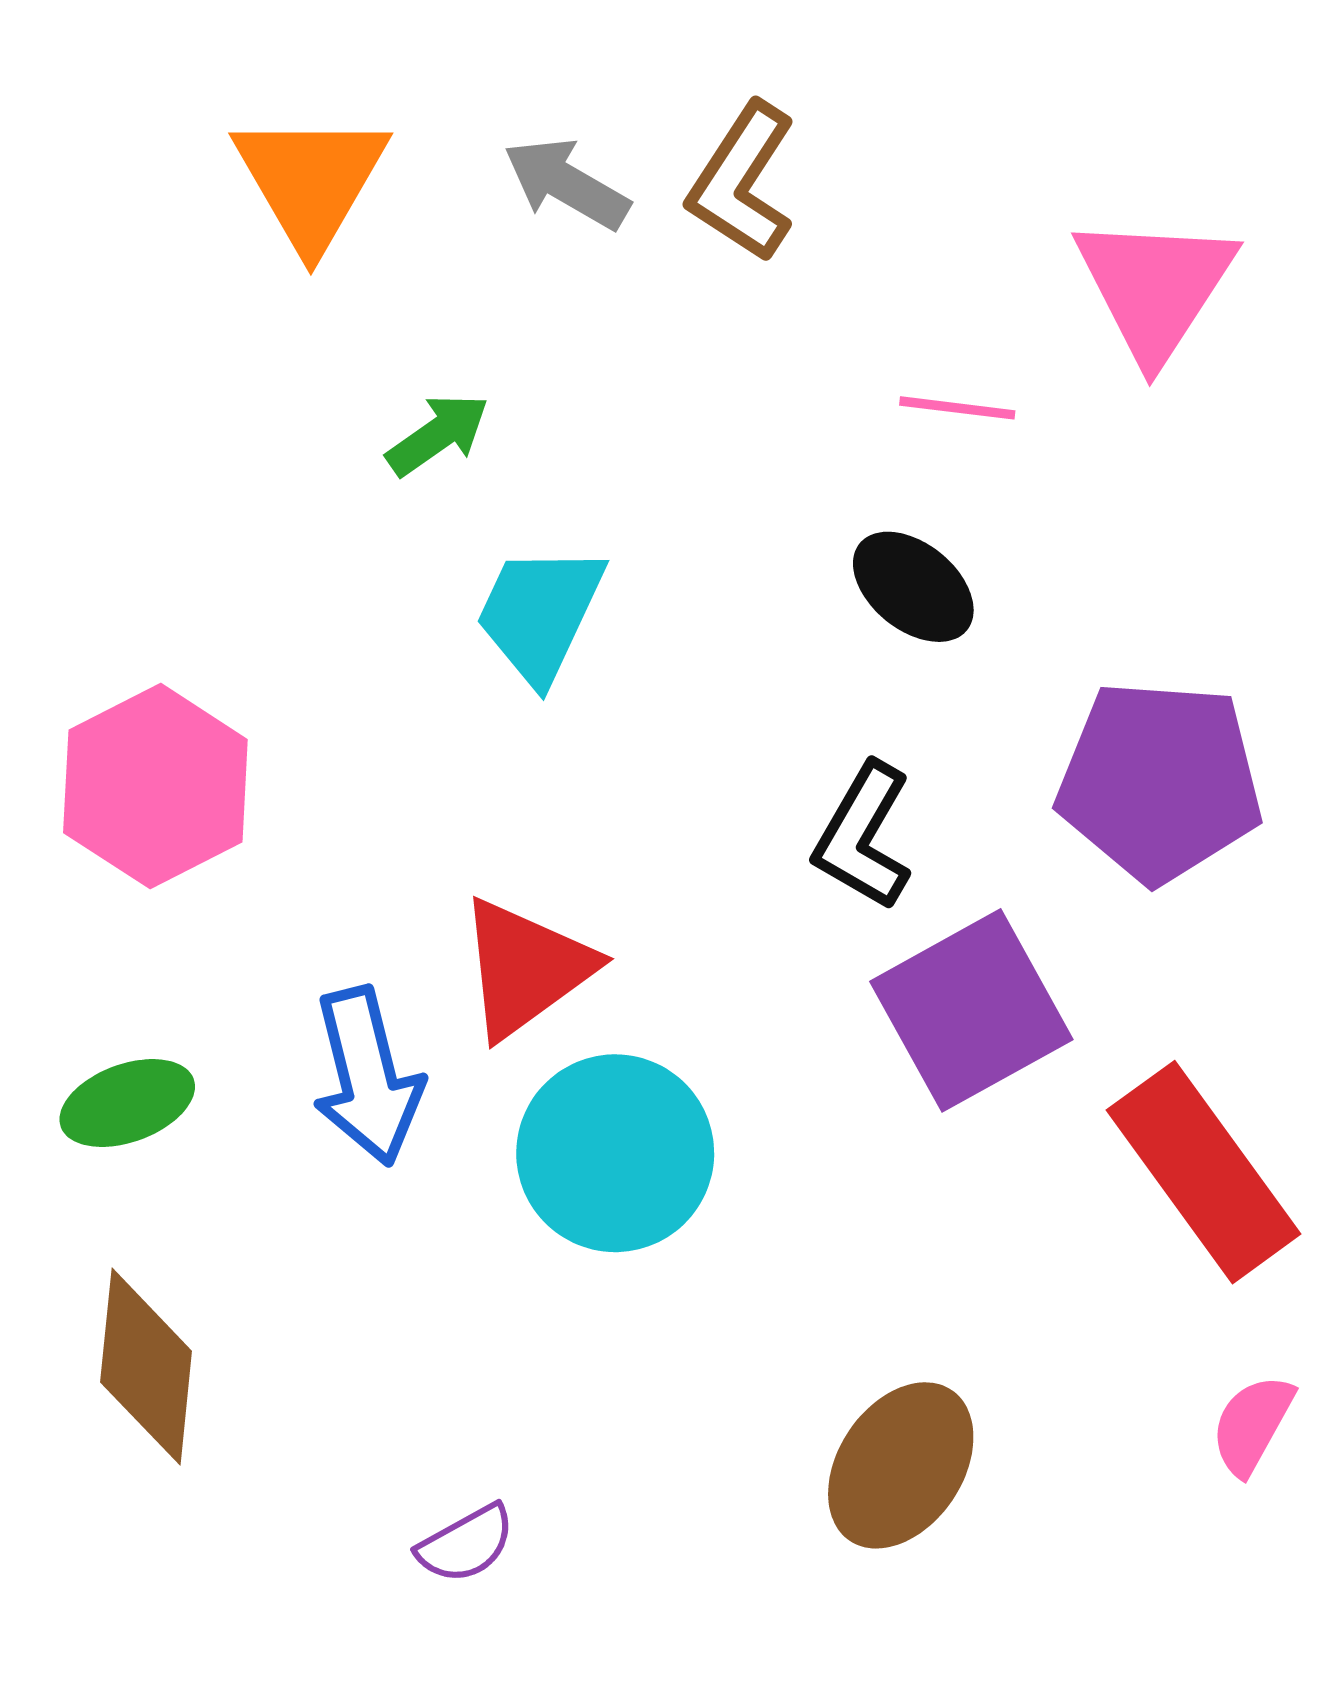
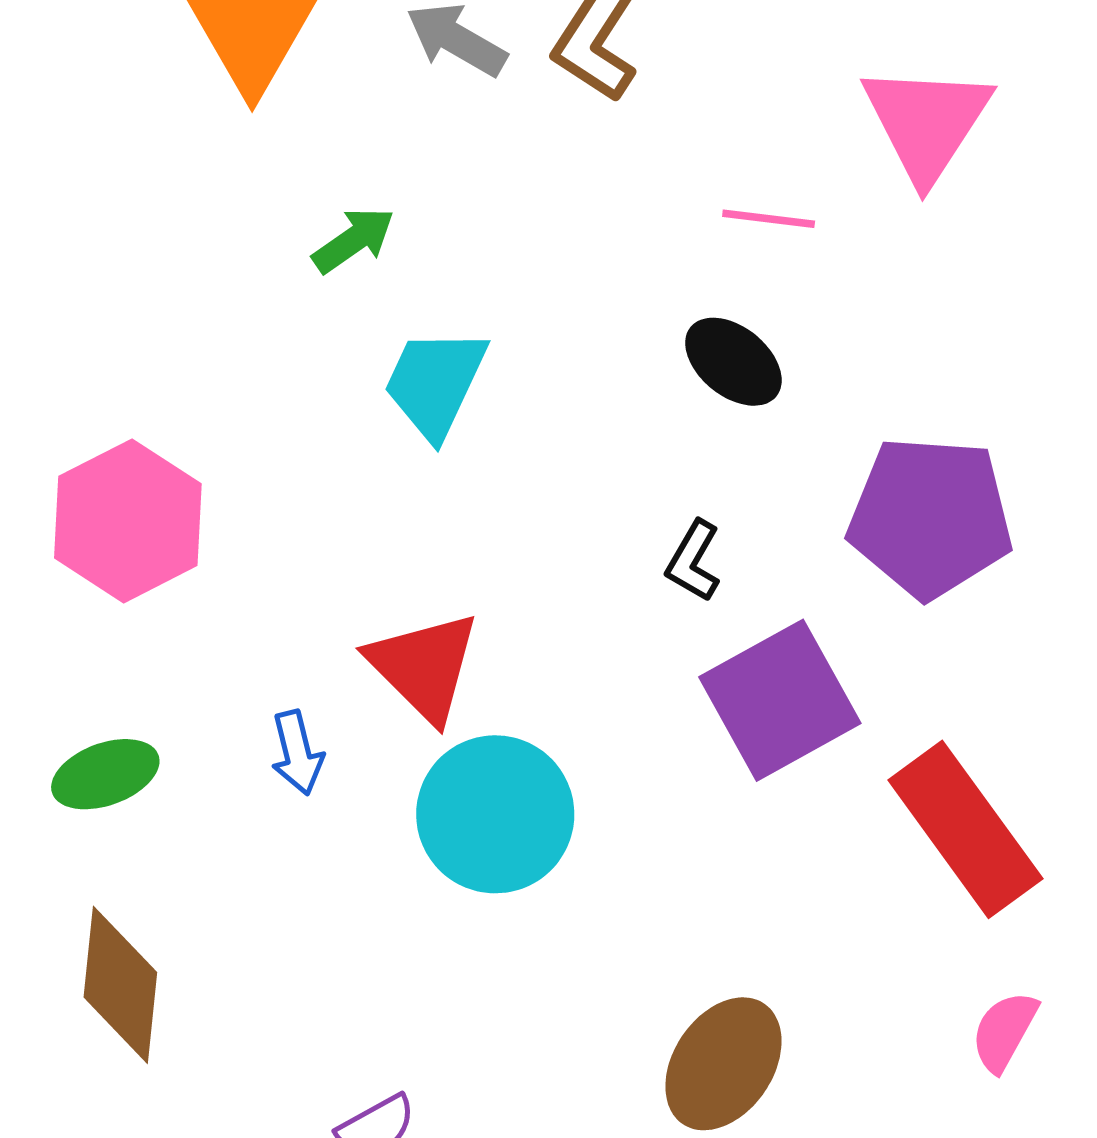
black L-shape: (863, 836) -> (693, 561), size x0.7
red triangle: (526, 968) -> (424, 666), turned -39
blue arrow: (367, 1076) -> (297, 753), size x0.6

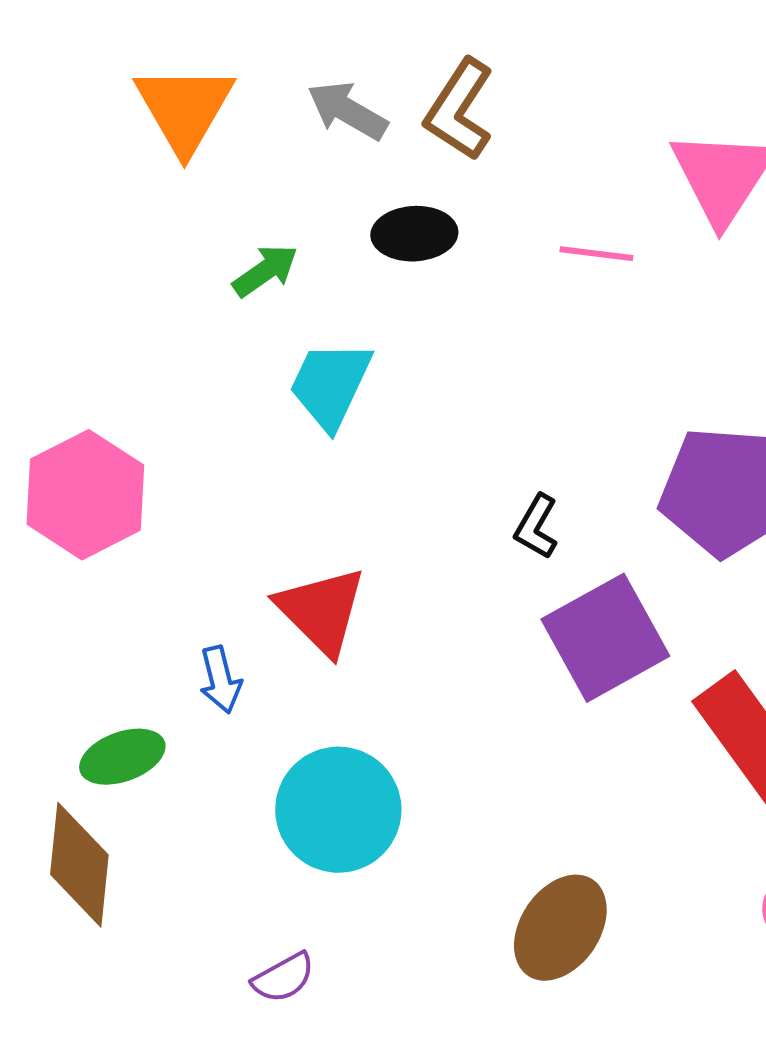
black ellipse: (733, 362) -> (414, 234), moved, turned -42
green ellipse: (105, 774) -> (122, 757), moved
cyan circle: (495, 814) -> (338, 810), moved

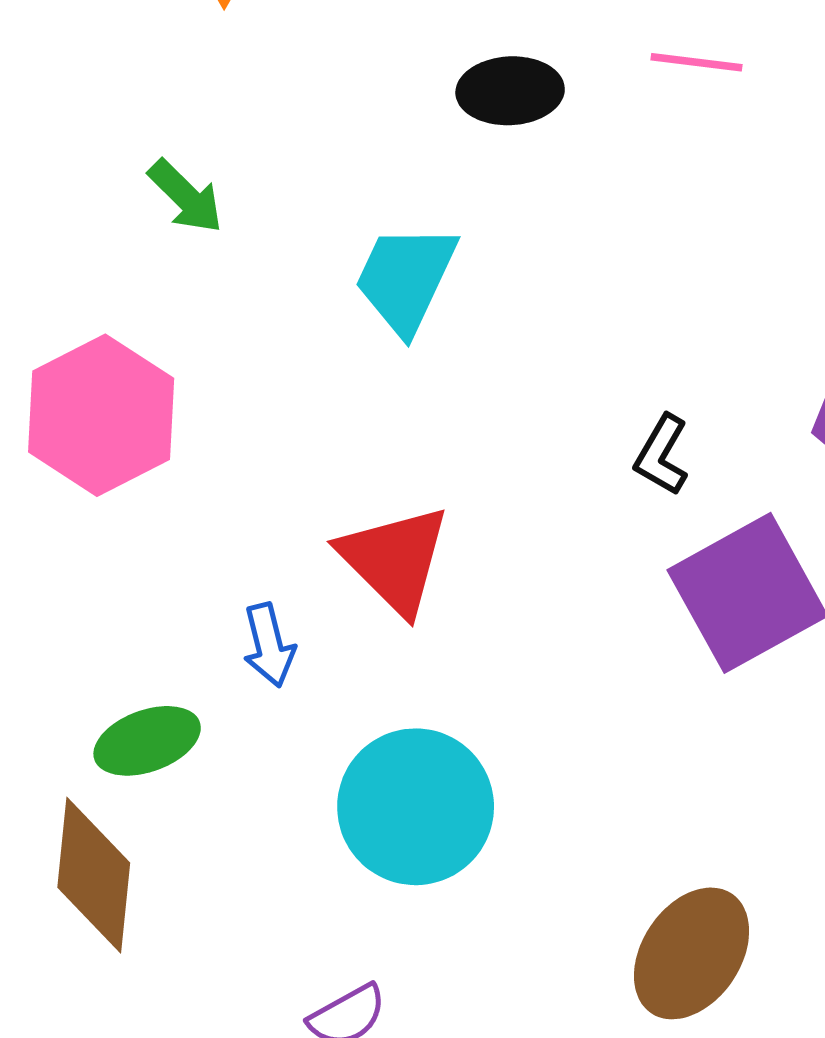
pink line: (596, 254) -> (697, 62), moved
green arrow: (265, 271) -> (186, 196), moved, turned 80

